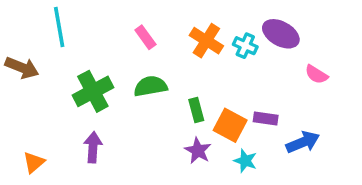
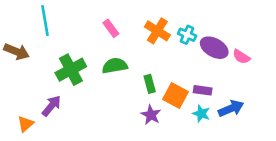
purple ellipse: (281, 34) -> (214, 48), moved
purple arrow: (93, 147) -> (51, 106), moved, turned 35
cyan star: (245, 161) -> (201, 114), moved

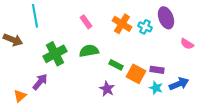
purple ellipse: (214, 48) -> (166, 18), moved, turned 40
green rectangle: (150, 84) -> (116, 65), turned -48
purple star: (151, 115) -> (107, 89), moved

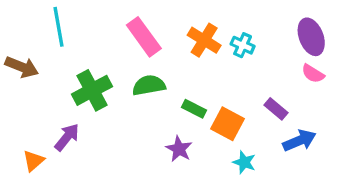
purple ellipse: (166, 18) -> (311, 37), moved
pink rectangle: (86, 22) -> (144, 37), size x1.6
purple rectangle: (157, 70) -> (276, 109), moved, turned 32
cyan star: (156, 88) -> (244, 162), moved

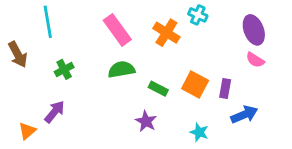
cyan cross: (243, 45) -> (198, 15), moved
brown arrow: (22, 67) -> (18, 54), turned 40
green cross: (92, 90) -> (64, 69), moved, size x0.6
purple rectangle: (276, 109) -> (225, 89), turned 60
orange square: (228, 124) -> (195, 84), moved

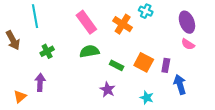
purple arrow: (55, 112) -> (40, 82), turned -36
blue arrow: (244, 115) -> (180, 84), turned -84

